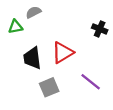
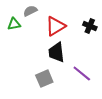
red triangle: (63, 53) -> (55, 26), moved
black trapezoid: (32, 58) -> (56, 52), moved

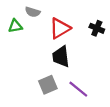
gray semicircle: (30, 11) -> (33, 12), turned -136
purple line: (82, 74) -> (78, 89), moved

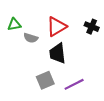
gray semicircle: (33, 12) -> (31, 38), moved
purple line: (78, 89) -> (74, 84), turned -66

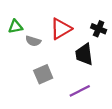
black trapezoid: (58, 53) -> (84, 54), moved
gray square: (45, 80) -> (43, 74), moved

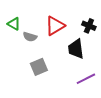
green triangle: (15, 27) -> (14, 24), turned 40
purple line: (80, 91) -> (86, 79), moved

